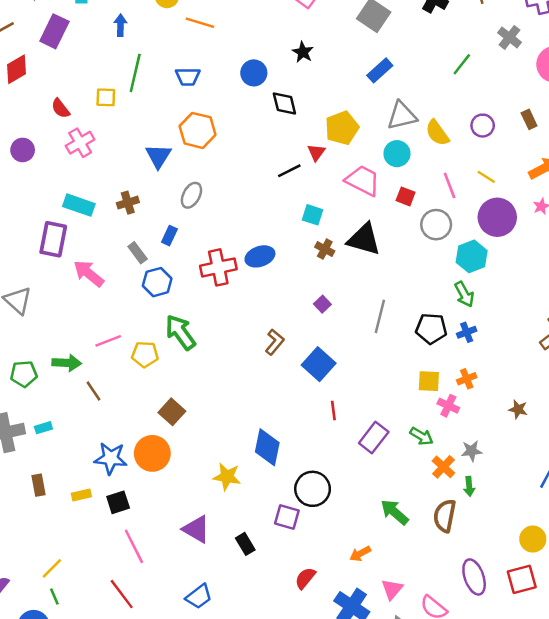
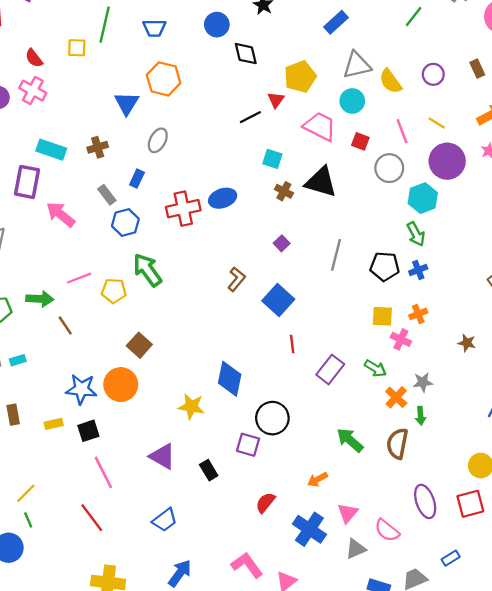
pink cross: (80, 143) -> (33, 91), moved, turned -32

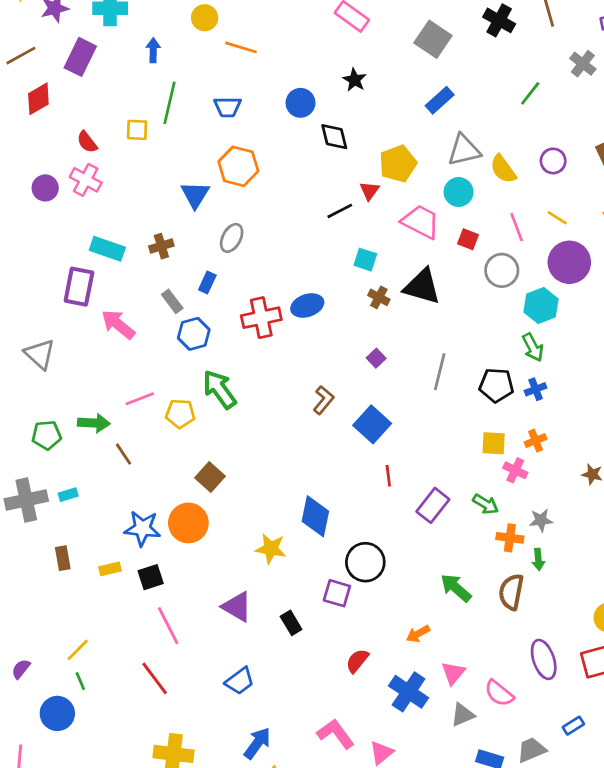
orange cross: (396, 397) -> (510, 538), turned -35

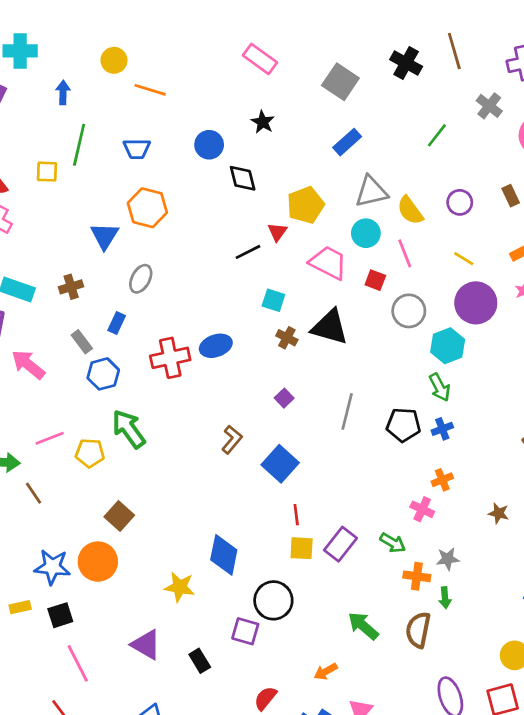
pink line: (517, 227) -> (405, 253), moved
yellow square: (494, 443) -> (302, 548), moved

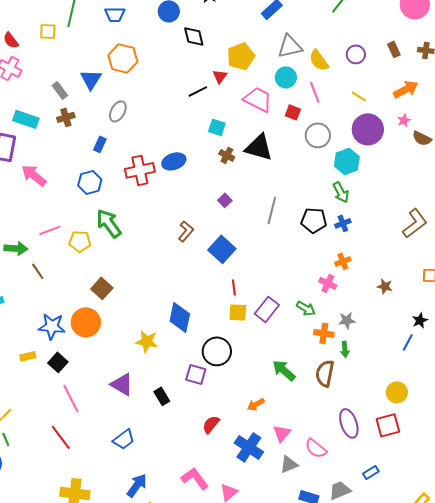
gray rectangle: (82, 342) -> (60, 90), moved
black square: (60, 615) -> (58, 362), turned -30

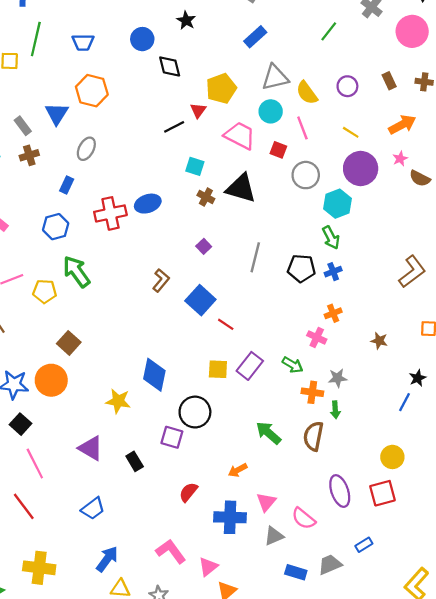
red line: (234, 287) -> (226, 324), moved, turned -49
blue cross: (249, 447) -> (230, 517), turned -32

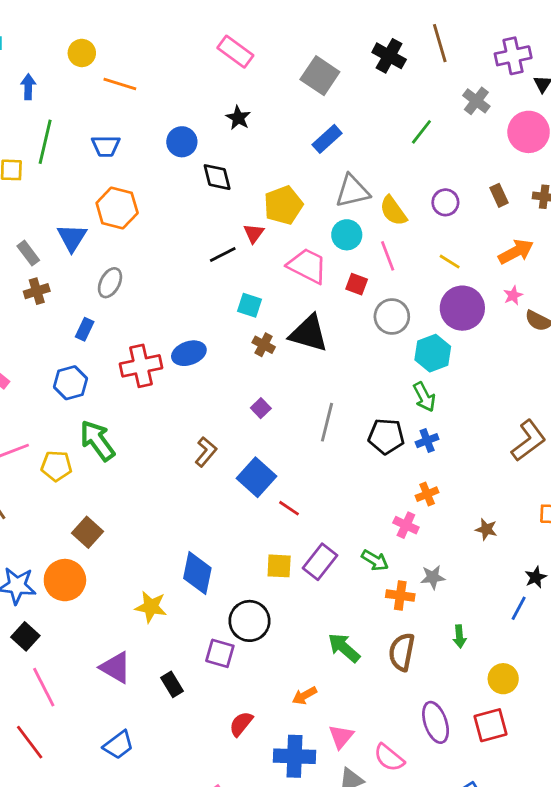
green arrow: (335, 410) -> (459, 636), moved

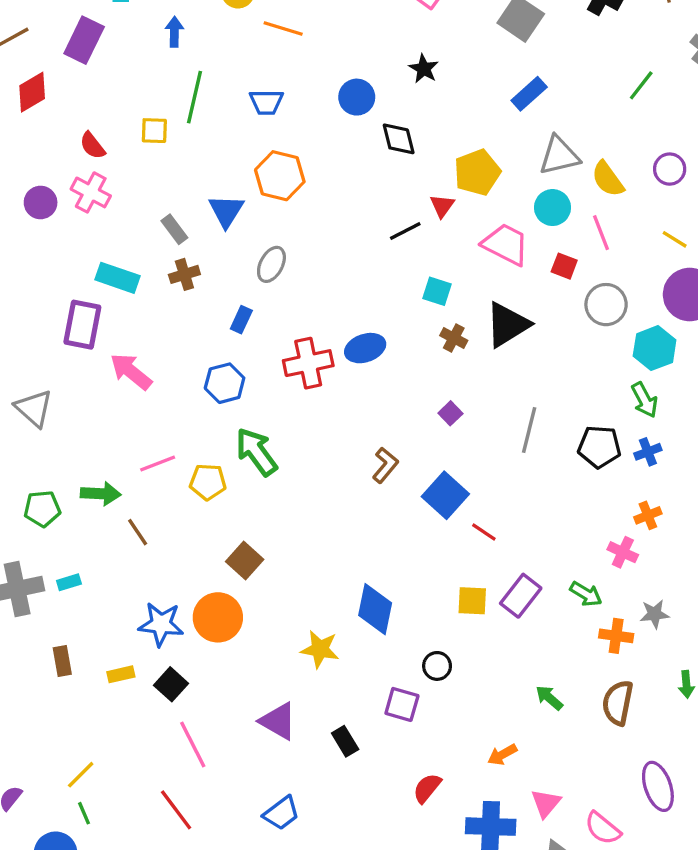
black triangle: (309, 333) -> (507, 325), turned -48
black circle: (250, 621) -> (437, 666), size x0.6
green arrow: (344, 648) -> (549, 698), size x0.7

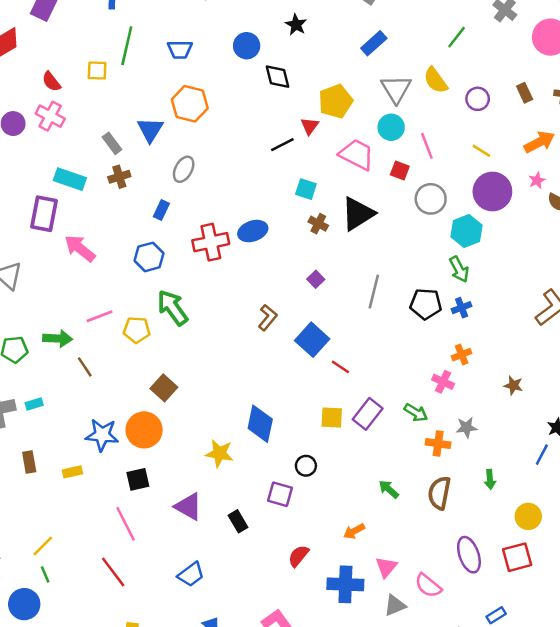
gray triangle: (559, 156) -> (396, 89), turned -48
yellow semicircle: (608, 179) -> (436, 80), moved
black square: (171, 684) -> (138, 479), moved, turned 35

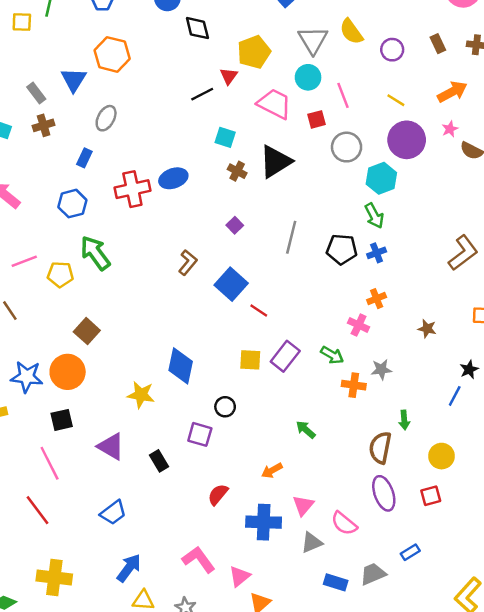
red square: (400, 170) -> (316, 119), turned -36
brown semicircle: (439, 493) -> (380, 448), moved
red square: (517, 557) -> (431, 496), size x0.7

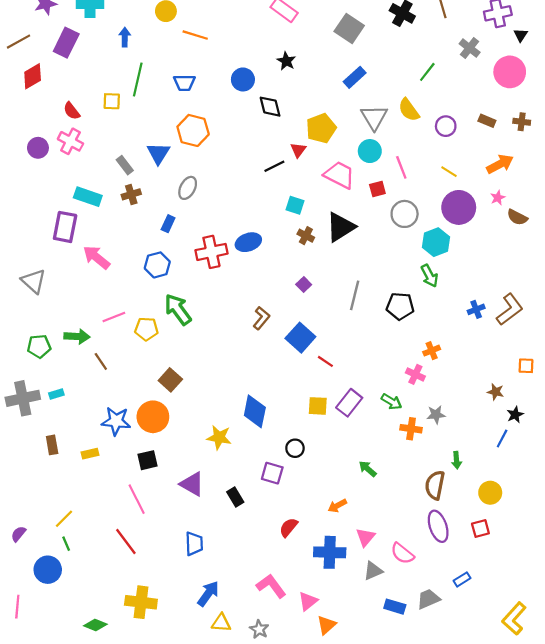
brown rectangle: (438, 44) -> (487, 121), turned -42
blue cross: (377, 253) -> (476, 309), moved
brown star: (427, 329) -> (496, 392), moved
blue trapezoid: (113, 513) -> (194, 544), turned -55

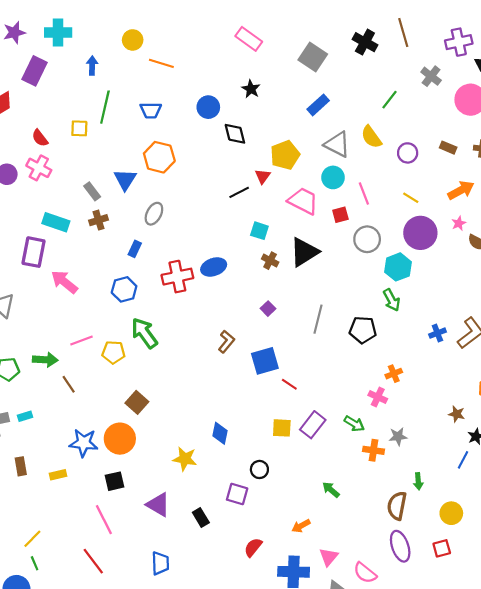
gray triangle: (374, 117) -> (337, 144), turned -32
blue square: (300, 338) -> (265, 361), turned 32
blue diamond: (255, 411) -> (220, 433), size x0.7

